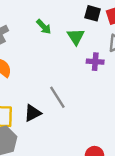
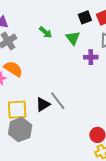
black square: (93, 13) -> (85, 17), turned -32
gray line: (57, 97) -> (58, 101), moved

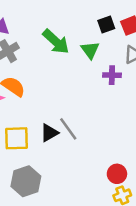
green arrow: (46, 32) -> (56, 42), size x1.6
gray hexagon: (20, 130) -> (26, 181), moved

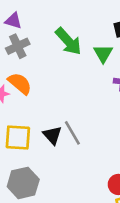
black triangle: (49, 133) -> (52, 135), turned -48

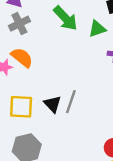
green triangle: (103, 54) -> (97, 29), turned 42
gray line: (72, 133) -> (71, 102), turned 50

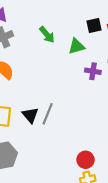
green arrow: (65, 18) -> (47, 35), size x0.7

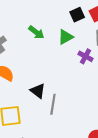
purple cross: (93, 71) -> (86, 56), turned 32
black triangle: (30, 115) -> (38, 91), moved

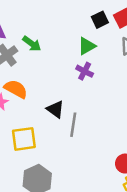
green arrow: (36, 32) -> (32, 44), moved
purple cross: (86, 56) -> (85, 71), moved

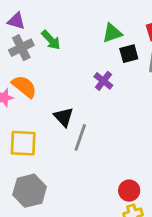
black square: (100, 20) -> (129, 54), moved
green triangle: (87, 46) -> (112, 33), moved

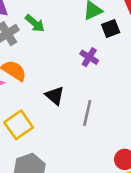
gray line: (80, 137) -> (87, 113), moved
yellow square: (23, 143) -> (19, 125), turned -32

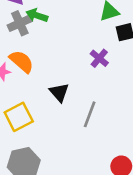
green arrow: (35, 23) -> (37, 15), moved, turned 150

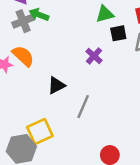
black triangle: (59, 92) -> (56, 85), turned 42
yellow square: (19, 117) -> (40, 132), moved

